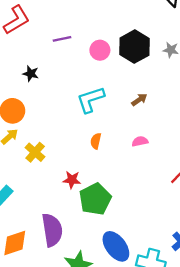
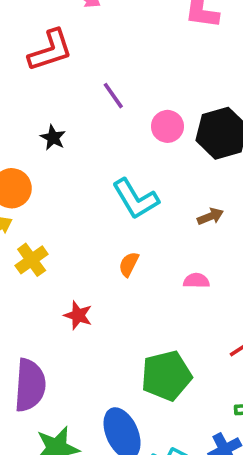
purple line: (62, 39) -> (113, 96), turned 54
cyan L-shape: (91, 100) -> (136, 199), turned -116
green pentagon: (95, 199) -> (166, 376), moved

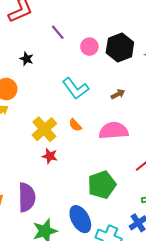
yellow cross: (32, 260) -> (44, 129), moved, size x1.4
orange semicircle: (129, 264) -> (75, 125), turned -64
pink semicircle: (196, 281) -> (114, 131), size x2.0

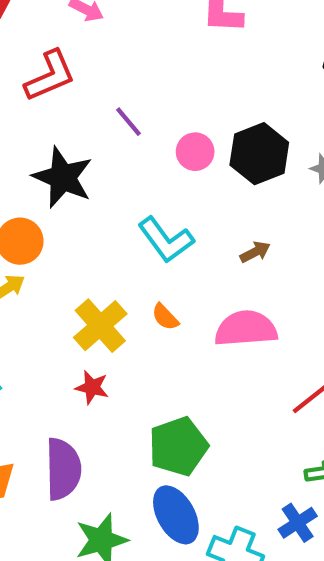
black star: (27, 59) -> (63, 177), size x2.0
red star: (50, 156) -> (92, 387), moved
green pentagon: (102, 185) -> (178, 446), moved

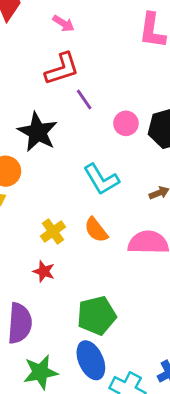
red L-shape: (50, 76) -> (62, 69), moved
orange semicircle: (165, 317) -> (96, 230), size x1.4
yellow cross: (100, 326) -> (53, 232), size x0.7

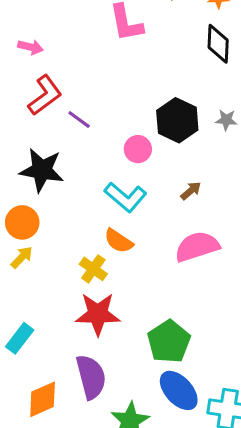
pink circle: (126, 123) -> (138, 149), moved
orange semicircle: (96, 230) -> (119, 241), moved
red star: (44, 271) -> (98, 314), size x1.8

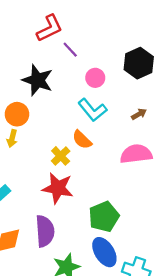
pink circle: (138, 149) -> (95, 78), moved
yellow arrow: (22, 257) -> (12, 138), turned 140

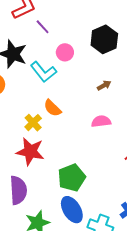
cyan L-shape: (92, 110) -> (43, 72), moved
pink semicircle: (136, 154) -> (101, 121), size x0.7

